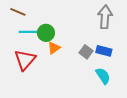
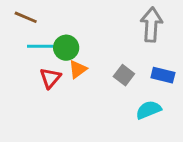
blue rectangle: (104, 51) -> (163, 75), moved
red triangle: (25, 60) -> (50, 78), moved, size x0.7
cyan semicircle: (103, 76) -> (148, 110), turned -78

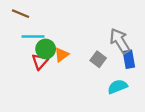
gray arrow: (151, 25) -> (120, 41), moved, turned -35
green circle: (66, 48) -> (46, 49), moved
blue rectangle: (163, 75) -> (129, 59), turned 66

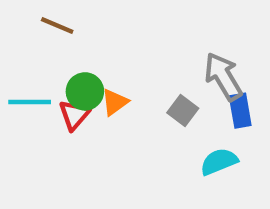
brown line: (21, 14) -> (57, 25), moved
cyan line: (33, 36) -> (30, 102), moved

